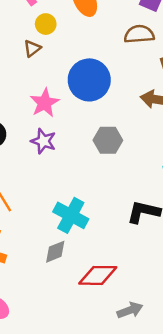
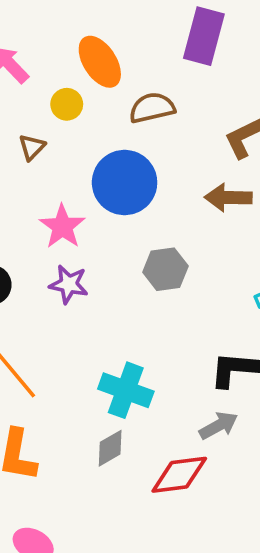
yellow circle: (46, 24) -> (67, 104), moved
brown semicircle: (139, 34) -> (152, 108), moved
gray arrow: (130, 310) -> (218, 426), moved

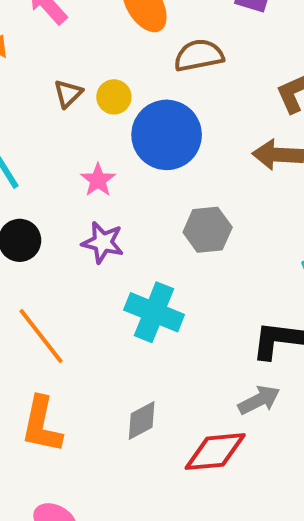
yellow circle: (67, 104) -> (114, 97), moved
pink star: (62, 226) -> (98, 180), size x0.7
cyan cross: (126, 390) -> (154, 312), moved

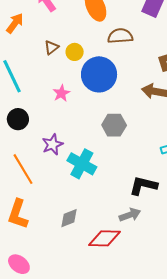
purple star: (103, 242) -> (52, 144), moved, turned 30

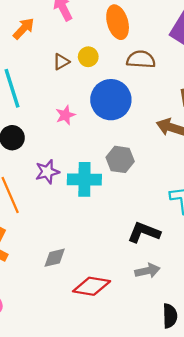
yellow circle: (75, 52) -> (88, 57), moved
cyan cross: (82, 164) -> (84, 179), moved, turned -36
gray arrow: (130, 215) -> (147, 271), moved

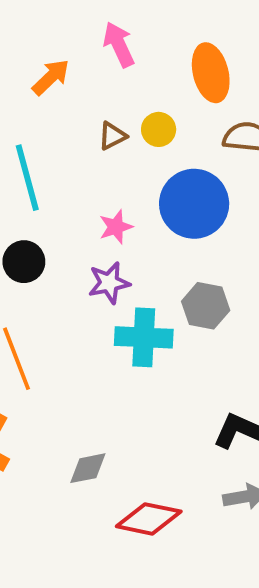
purple star: (47, 172) -> (109, 283), moved

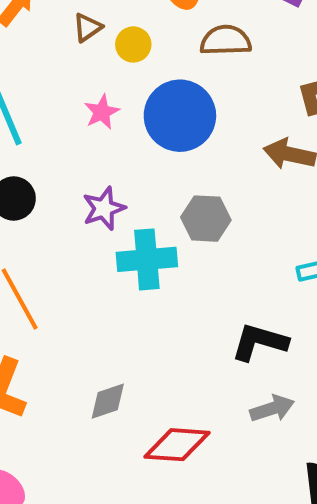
brown triangle: (112, 136) -> (87, 27), moved
pink star: (116, 227) -> (102, 112), moved

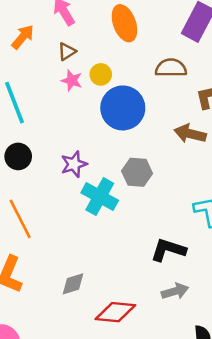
brown semicircle: (226, 40) -> (171, 68), moved
yellow circle: (133, 44) -> (101, 74), moved
pink star: (102, 112) -> (72, 80), moved, turned -30
cyan cross: (147, 259) -> (100, 197), turned 32

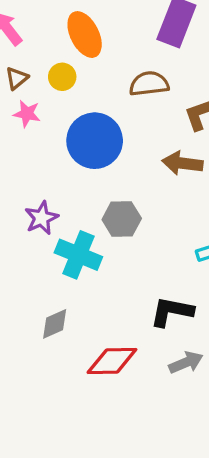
yellow circle: (101, 74) -> (62, 77), moved
gray diamond: (73, 284) -> (55, 324), moved
red diamond: (115, 312) -> (112, 361), moved

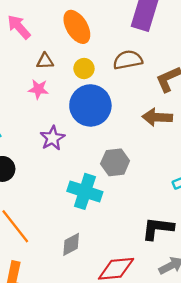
yellow circle: (62, 77) -> (84, 69), moved
brown triangle: (17, 78) -> (45, 61), moved, turned 42
purple star: (41, 218) -> (52, 138), moved

